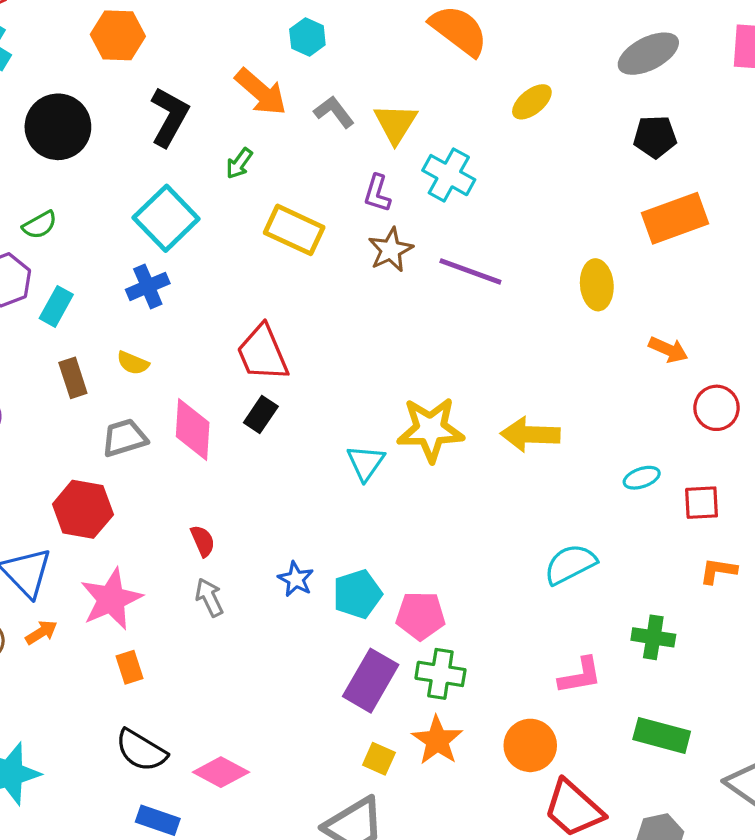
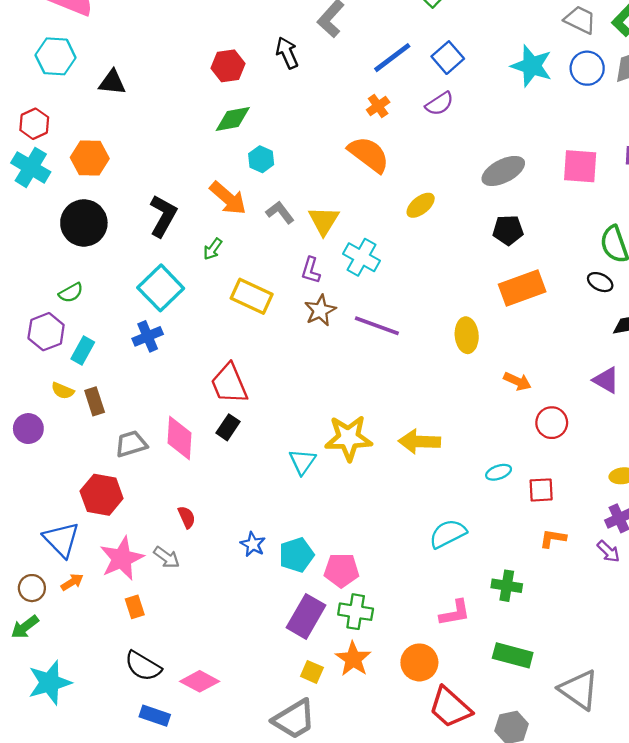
orange hexagon: (118, 35) -> (90, 158), moved
yellow semicircle: (133, 363) -> (63, 391), moved
gray arrow: (209, 597) -> (167, 557), moved, turned 152

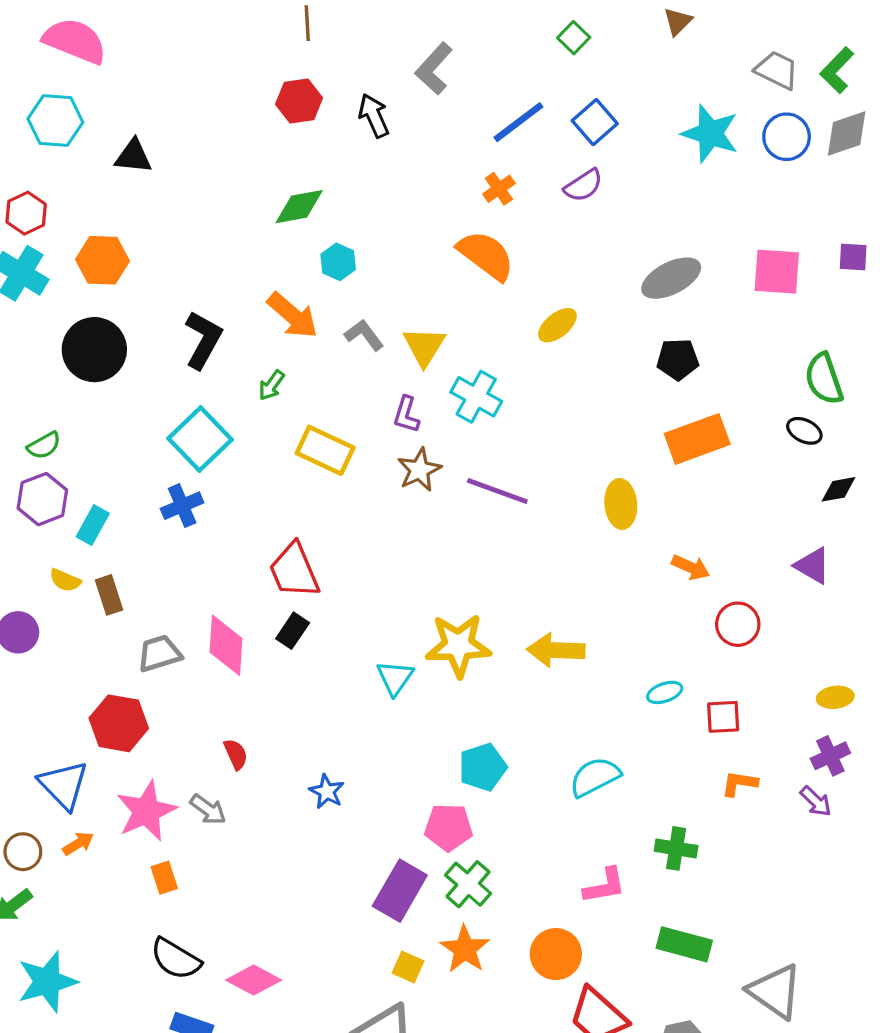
red hexagon: (228, 66) -> (299, 101), moved
green semicircle: (71, 293) -> (44, 445), moved
cyan pentagon: (297, 555) -> (483, 767), moved
green cross: (356, 612) -> (468, 884), turned 32

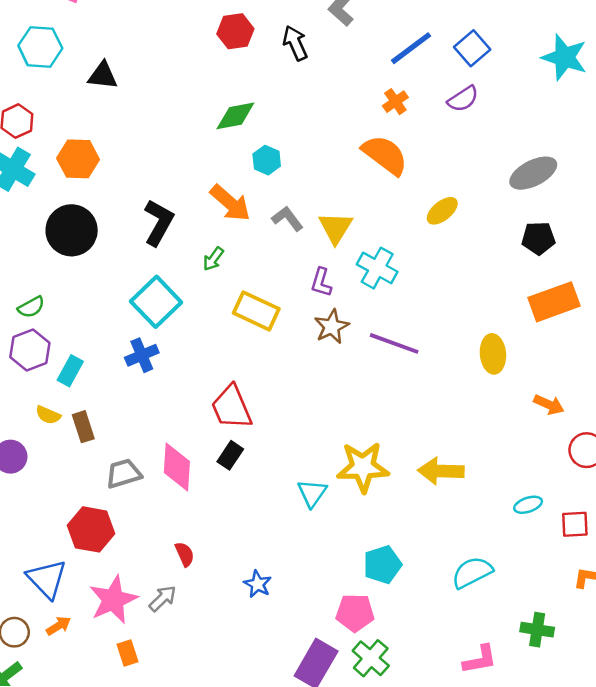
gray arrow: (208, 809) -> (163, 598), turned -80

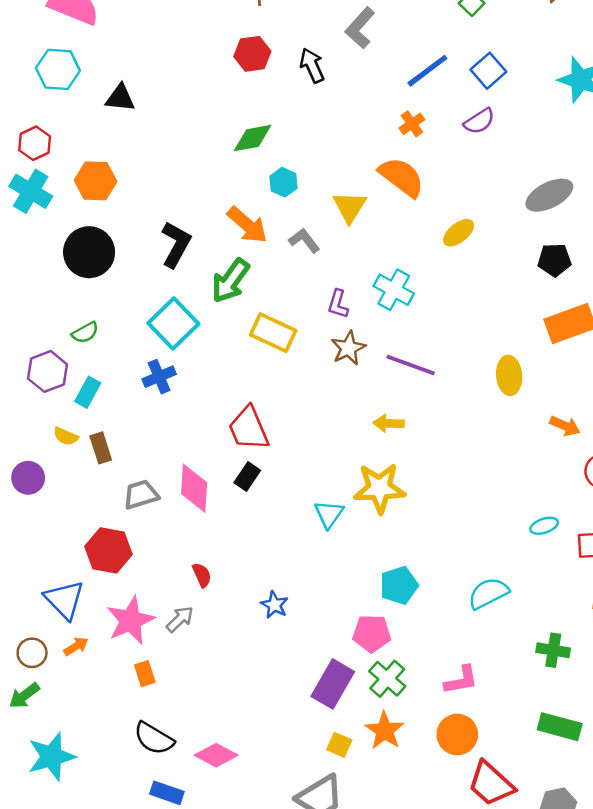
yellow triangle: (336, 228) -> (350, 207), moved
green arrow: (213, 259) -> (230, 281), size x1.8
green semicircle: (31, 307) -> (85, 333), moved
yellow arrow: (441, 471) -> (389, 423), moved, size x0.7
pink L-shape: (480, 660) -> (461, 680), moved

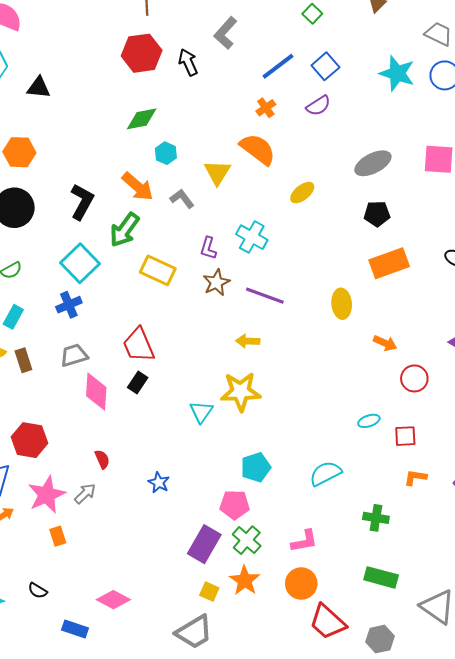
red hexagon: (252, 54) -> (142, 53), size x1.4
gray trapezoid: (141, 495) -> (74, 355), moved
black semicircle: (154, 738) -> (38, 591), moved, size x0.6

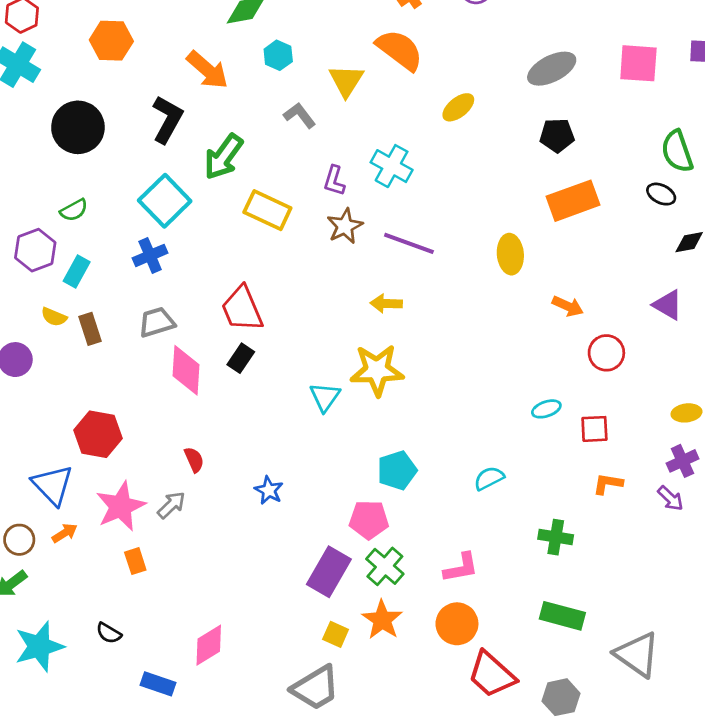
orange hexagon: (19, 152) -> (111, 41), moved
orange arrow: (138, 187) -> (207, 70), moved
cyan semicircle: (325, 473) -> (489, 478), size x0.7
pink diamond: (113, 600) -> (209, 645), turned -60

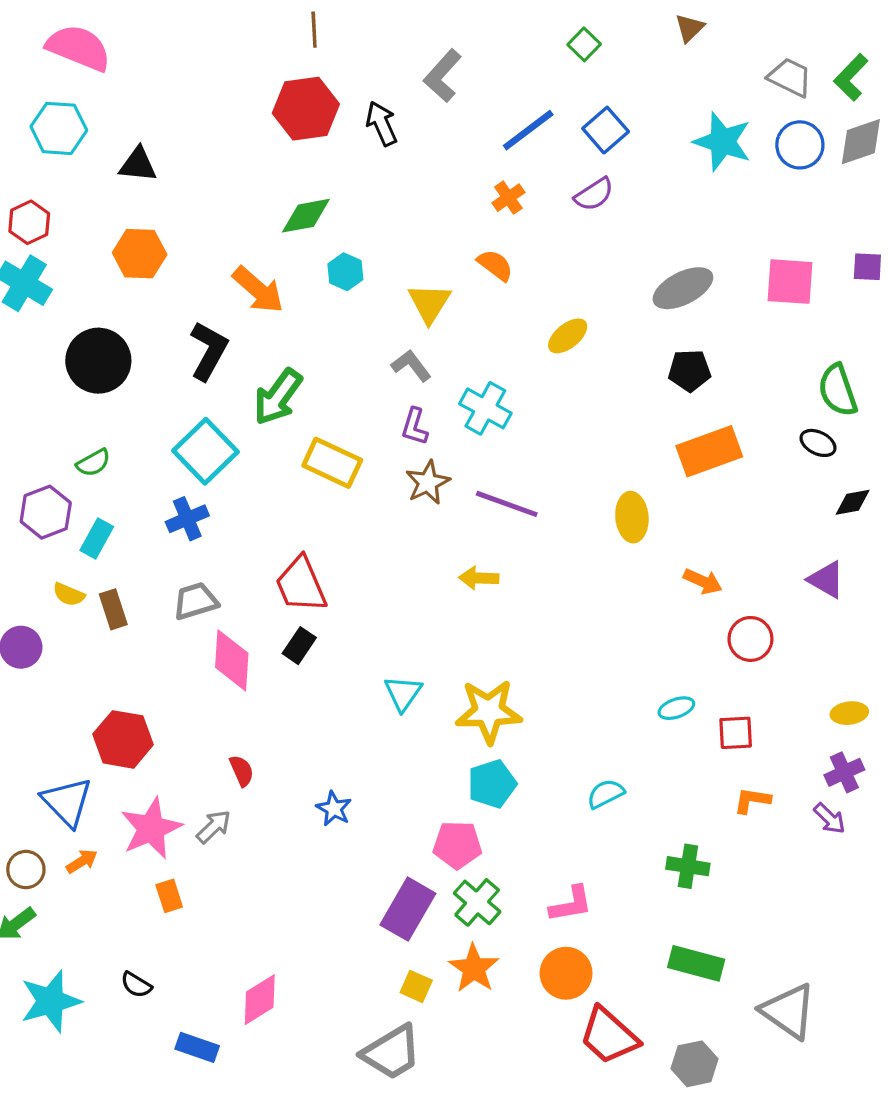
orange semicircle: (400, 50) -> (495, 265), size x0.6
gray L-shape: (299, 115) -> (411, 366), moved
yellow star: (377, 370) -> (489, 711), moved

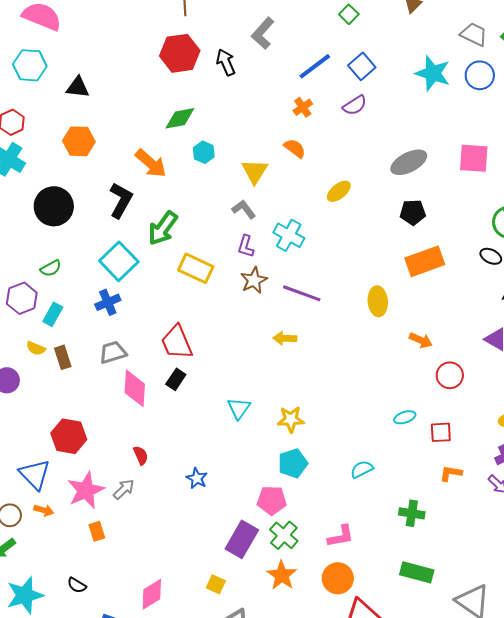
yellow star: (489, 711) -> (291, 419), size x0.7
orange arrow: (82, 861) -> (44, 510), turned 48
yellow square: (416, 986) -> (216, 584), moved

